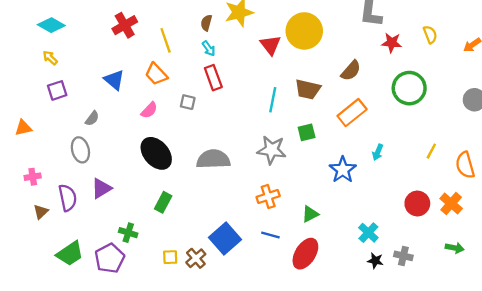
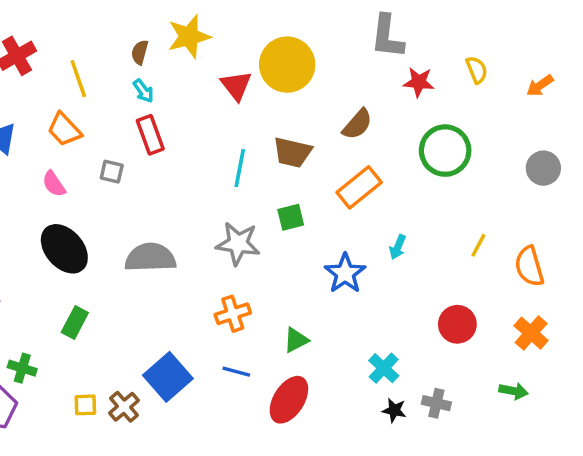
pink semicircle: (149, 110) -> (54, 184), turned 102
orange cross: (451, 204) -> (531, 333), moved

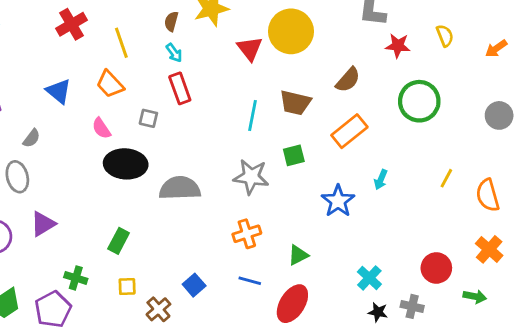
black ellipse: (64, 249) -> (126, 164), moved, turned -45
red circle: (457, 324) -> (436, 268), moved
blue square: (168, 377) -> (194, 285), size x0.6
yellow square: (85, 405) -> (127, 287), moved

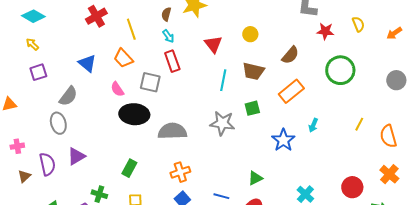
yellow circle: (291, 31) -> (250, 34), moved, size x0.5
red triangle: (250, 48) -> (213, 44), moved
gray square: (148, 118) -> (150, 82), size x1.5
gray semicircle: (32, 138) -> (68, 96), size x1.5
orange cross: (247, 234) -> (180, 172), moved

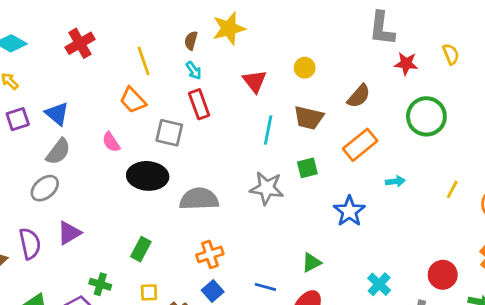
red cross: (96, 16) -> (80, 43), moved
blue triangle: (87, 63) -> (57, 114), moved
pink semicircle: (117, 89) -> (111, 142), moved
gray ellipse: (58, 123) -> (45, 188), turned 65
cyan arrow: (313, 125) -> (395, 181), moved, turned -120

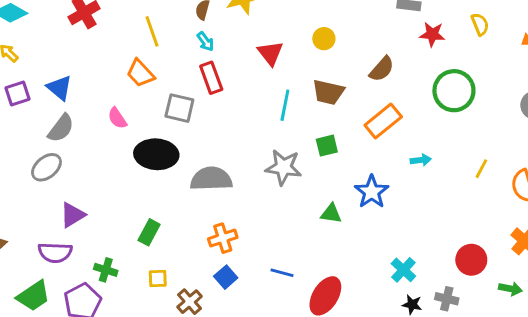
purple semicircle: (30, 244) -> (55, 253), moved, turned 104
green triangle: (311, 263) -> (331, 214), moved, turned 35

